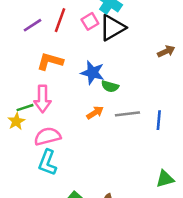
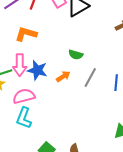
blue star: (92, 73) -> (37, 70), moved
gray line: (127, 114) -> (90, 77), turned -54

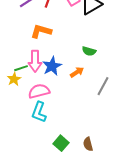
blue star: (37, 70) -> (52, 66), turned 30
gray line: (90, 77) -> (103, 86), moved

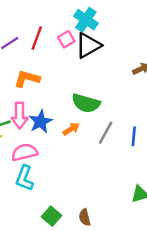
green semicircle: (89, 51) -> (86, 103), size x1.6
gray line: (103, 86) -> (106, 133), moved

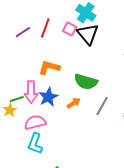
pink square: (66, 39) -> (70, 29), turned -32
black triangle: (88, 45) -> (88, 34), turned -40
orange L-shape: (27, 79) -> (49, 68), moved

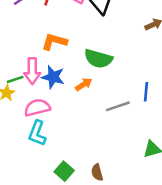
blue star: (48, 97) -> (53, 77), turned -30
gray line: (102, 106) -> (118, 106), moved, turned 42

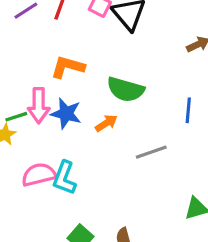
blue line: (146, 92) -> (188, 110), moved
pink semicircle: (37, 108) -> (39, 175), moved
cyan L-shape: (37, 133) -> (64, 178), moved

